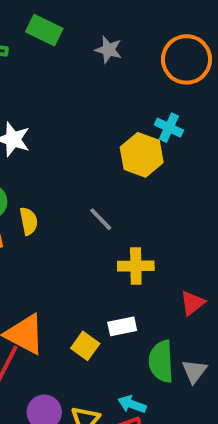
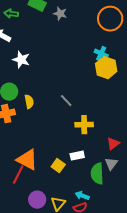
gray star: (109, 50) -> (60, 14), moved
yellow hexagon: (142, 155) -> (106, 68), moved
gray triangle: (194, 371) -> (111, 164), moved

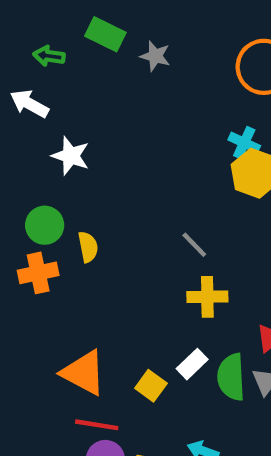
gray line: (66, 101) -> (194, 245), moved
white rectangle: (77, 156) -> (192, 364), turned -32
green semicircle: (97, 174) -> (231, 377), moved
red line: (18, 175) -> (97, 425), moved, turned 72

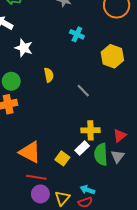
cyan cross: (244, 143) -> (77, 34), moved
yellow semicircle: (88, 247) -> (49, 75), moved
yellow cross: (207, 297) -> (90, 130), moved

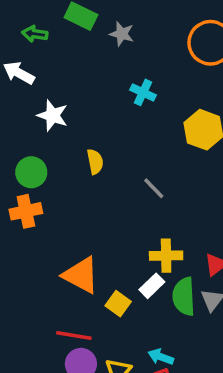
orange triangle: (30, 152) -> (81, 275), moved

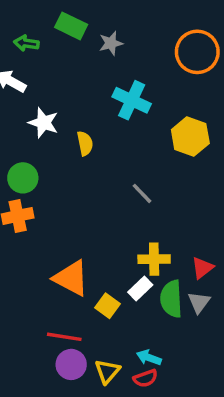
gray star: (122, 34) -> (111, 43), turned -30
cyan cross: (143, 92) -> (132, 100), size x1.5
yellow semicircle: (95, 162) -> (85, 143), moved

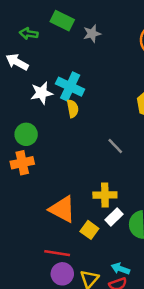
cyan cross: (132, 100) -> (70, 87), moved
white star: (44, 123) -> (42, 93), turned -30
yellow cross: (154, 259) -> (105, 195), moved

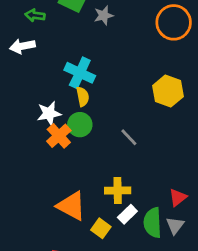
white arrow: (17, 62) -> (22, 46), turned -40
white star: (42, 93) -> (49, 113), moved
green circle: (26, 134) -> (80, 125), moved
orange cross: (22, 163) -> (59, 136), moved, turned -30

